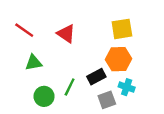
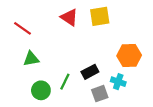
yellow square: (122, 29) -> (100, 16), moved
red triangle: (66, 34) -> (69, 17), moved
orange hexagon: (118, 59) -> (129, 56), moved

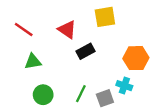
red triangle: (69, 17) -> (67, 30), moved
black rectangle: (90, 72) -> (85, 51), moved
green line: (65, 82) -> (81, 94), moved

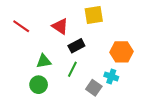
green triangle: (33, 62) -> (44, 61), moved
green line: (81, 94) -> (72, 69), moved
gray square: (105, 98) -> (94, 88), turned -35

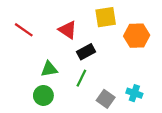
orange hexagon: (121, 52) -> (137, 36), moved
cyan cross: (111, 76) -> (134, 93), moved

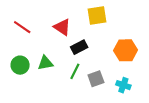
orange hexagon: (137, 36) -> (125, 50), moved
green circle: (43, 95) -> (20, 65), moved
gray square: (106, 99) -> (96, 79), moved, turned 35

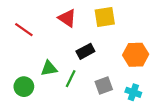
red triangle: (62, 27) -> (67, 18), moved
green circle: (20, 65) -> (24, 87), moved
green line: (75, 71) -> (71, 79), moved

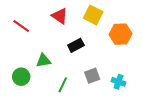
yellow square: (105, 17) -> (93, 15), turned 36
orange hexagon: (136, 55) -> (120, 34), moved
green line: (71, 79) -> (63, 85), moved

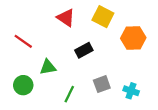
red line: (21, 26) -> (23, 41), moved

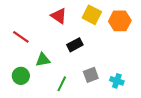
orange hexagon: (133, 38) -> (120, 21), moved

